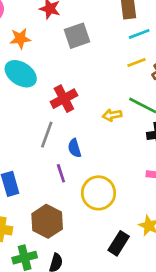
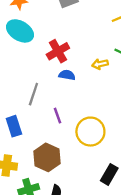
gray line: (47, 135) -> (33, 94), moved
blue semicircle: (75, 148) -> (67, 75), moved, turned 119

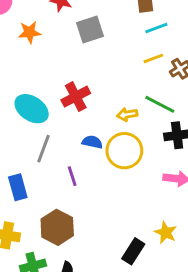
cyan ellipse: (20, 31) -> (32, 109), moved
blue semicircle: (67, 75) -> (92, 142), moved
yellow circle: (90, 132) -> (124, 151), moved

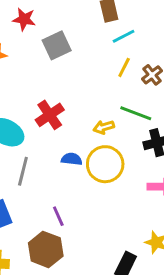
yellow line: (153, 58) -> (124, 67), turned -36
purple line: (72, 176) -> (58, 216), moved

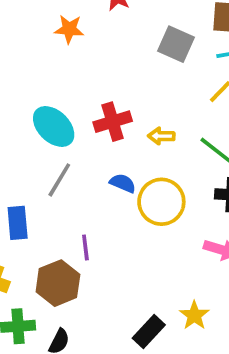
gray square: (57, 45) -> (176, 44), moved, turned 32
yellow arrow: (104, 127) -> (161, 136), moved

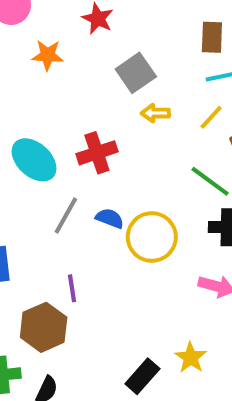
gray square: (176, 44) -> (136, 73), moved, turned 33
yellow arrow: (161, 136) -> (155, 113), moved
gray line: (59, 180) -> (66, 215), moved

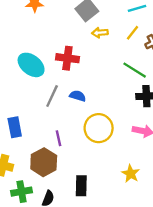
red cross: (97, 153) -> (67, 58), turned 30
yellow circle: (152, 237) -> (99, 128), moved
black rectangle: (142, 376) -> (81, 186), moved, turned -36

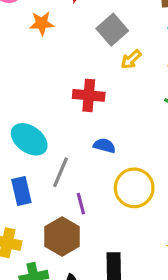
yellow arrow: (100, 33) -> (131, 59), turned -35
cyan ellipse: (31, 65) -> (29, 139), moved
gray line: (52, 96) -> (61, 172), moved

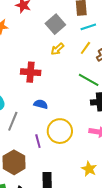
gray square: (112, 30) -> (55, 24), moved
purple line: (81, 204) -> (38, 141), moved

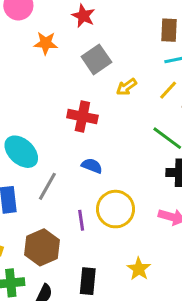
gray square: (55, 24) -> (96, 59), moved
yellow star: (89, 169) -> (139, 269), moved

